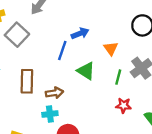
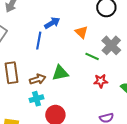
green triangle: (86, 71) -> (60, 73), moved, turned -36
green line: (118, 77) -> (92, 56), turned -72

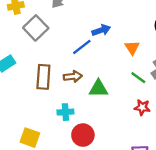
blue line: (39, 41) -> (82, 47), turned 30
brown arrow: (38, 79) -> (73, 76), moved

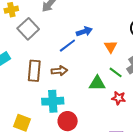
green triangle: (98, 89) -> (97, 83), moved
cyan cross: (65, 112) -> (53, 101), size x1.5

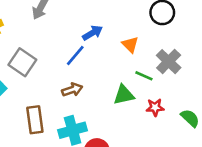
gray square: (28, 29) -> (22, 62), moved
brown rectangle: (34, 71) -> (35, 120), moved

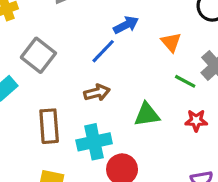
green triangle: (124, 95) -> (147, 114), moved

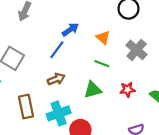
green line: (185, 81) -> (102, 64), moved

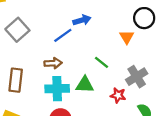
orange triangle: (103, 38) -> (127, 37), moved
gray cross: (137, 50) -> (137, 77), moved
cyan cross: (59, 113) -> (57, 89), moved

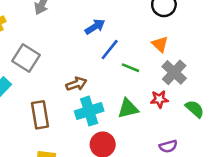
blue line: (63, 35) -> (110, 49), moved
orange triangle: (127, 37) -> (160, 44), moved
green triangle: (85, 85) -> (128, 109), moved

